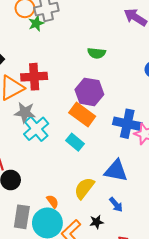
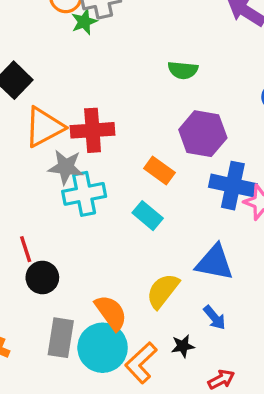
red cross: (34, 77) -> (93, 130), moved
purple hexagon: (89, 92) -> (203, 134), moved
orange rectangle: (82, 114) -> (159, 170), size x0.7
cyan cross: (36, 129) -> (84, 194), turned 30
orange semicircle: (53, 201) -> (111, 313), size x1.6

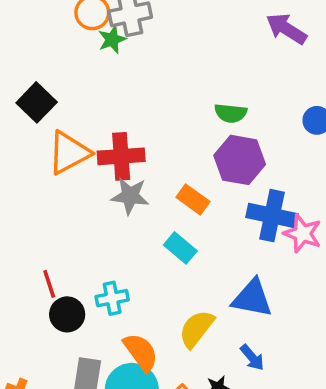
green semicircle: (183, 70) -> (231, 113), moved
gray star: (66, 167) -> (130, 196), moved
cyan cross: (84, 194) -> (112, 298), moved, size x0.7

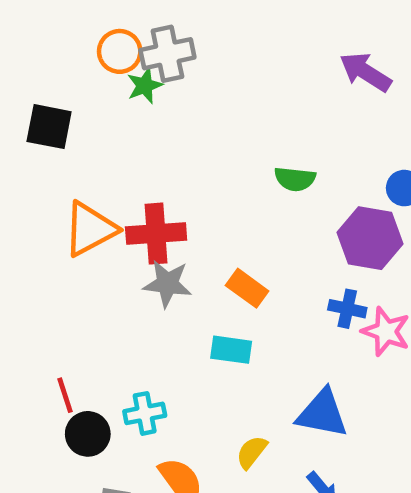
black square: (37, 102) -> (49, 127), moved, turned -33
purple hexagon: (240, 160) -> (370, 238), moved
blue cross: (272, 216) -> (347, 309), size x0.6
cyan rectangle: (180, 248) -> (231, 350), turned -32
yellow semicircle: (197, 329) -> (252, 452), size x0.7

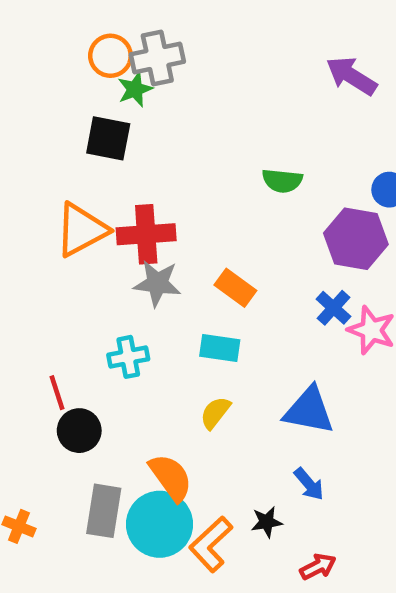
black square: (49, 127) -> (108, 138), moved
blue cross: (347, 309) -> (334, 308), turned 30
cyan cross: (145, 413) -> (128, 357), moved
yellow semicircle: (252, 452) -> (215, 413), moved

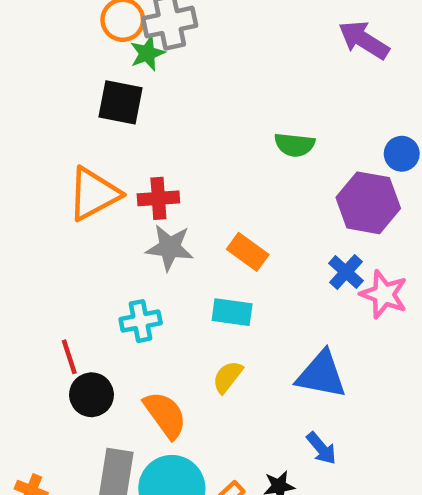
red cross: (146, 234) -> (158, 198), size x0.7
orange semicircle: (171, 477) -> (165, 415), moved

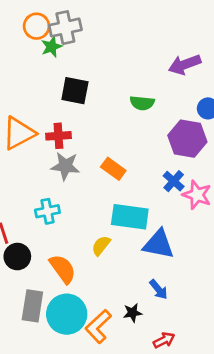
purple arrow: (364, 40) -> (185, 65), moved, turned -52
black square: (121, 102) -> (75, 91), moved
cyan rectangle: (232, 312) -> (130, 217), moved, size x1.5

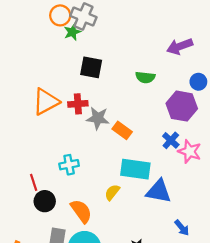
gray cross: (65, 28) -> (83, 17), turned 35
gray star: (65, 166) -> (98, 118), moved
blue arrow: (159, 289) -> (182, 228), moved

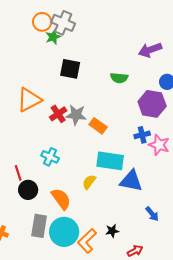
red cross: (78, 104) -> (58, 114), moved, turned -30
blue cross: (171, 140) -> (142, 135), turned 35
cyan cross: (69, 165) -> (50, 157), turned 36

